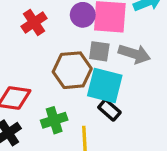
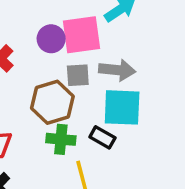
cyan square: (105, 85) -> (122, 107), moved
green cross: (54, 120) -> (61, 139), moved, turned 35

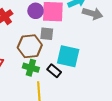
gray arrow: (117, 70) -> (93, 14), moved

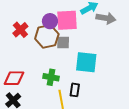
brown hexagon: (30, 46) -> (47, 36), moved
black rectangle: (54, 71) -> (75, 90), moved, turned 64

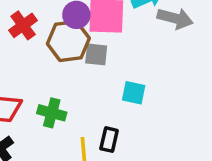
cyan square: (86, 62) -> (134, 93), size x0.6
green cross: (51, 77) -> (52, 113), moved

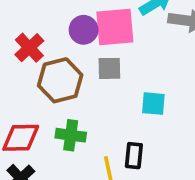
brown hexagon: (68, 41) -> (60, 80), moved

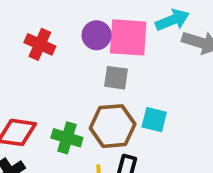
red cross: (29, 48) -> (40, 44), turned -32
brown hexagon: (60, 80) -> (113, 126), moved

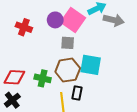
pink square: (128, 37) -> (73, 20), turned 35
cyan square: (154, 120) -> (91, 65), size x1.5

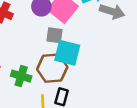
cyan square: (91, 65) -> (67, 53), moved

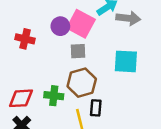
cyan square: (67, 53) -> (126, 61), moved

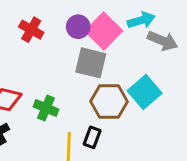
gray square: (78, 51) -> (91, 63), size x1.5
cyan square: (126, 61) -> (145, 92), turned 30
brown hexagon: (82, 83) -> (109, 102), moved

